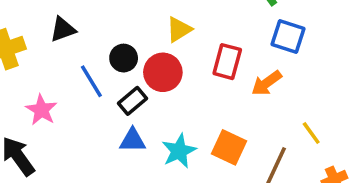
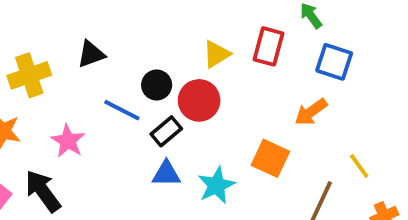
red rectangle: (227, 62) -> (269, 46), moved
blue line: (91, 81) -> (122, 110), turned -32
orange square: (229, 147) -> (270, 158), moved

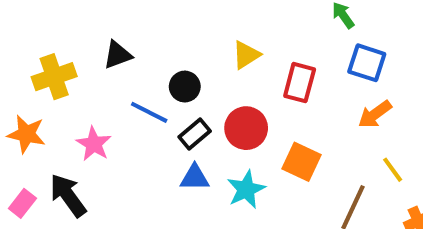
red rectangle: (269, 46) -> (300, 83), moved
red circle: (199, 100) -> (246, 128), moved
orange arrow: (311, 112) -> (375, 114), moved

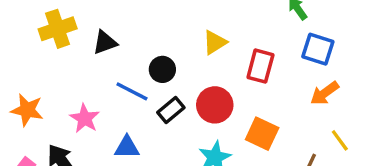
yellow cross: (54, 77) -> (58, 29), moved
blue triangle: (195, 178) -> (127, 147), moved

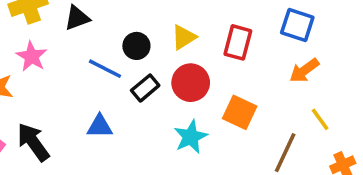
yellow triangle: (215, 42) -> (184, 37), moved
pink star: (85, 118) -> (32, 56), moved

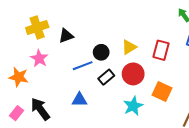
blue line: (105, 69) -> (83, 66), turned -48

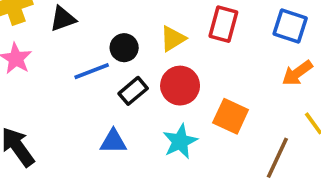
red rectangle: (161, 50) -> (223, 24), moved
blue triangle: (79, 100) -> (113, 141), moved

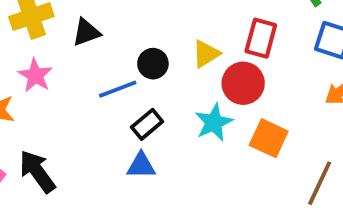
red circle: (180, 86) -> (243, 83), moved
black rectangle: (133, 91) -> (147, 124), moved
cyan star: (180, 141) -> (214, 122), moved

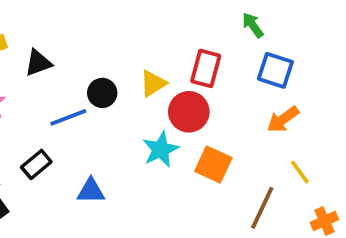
black rectangle: (147, 124) -> (36, 164), moved

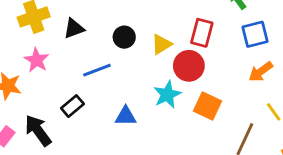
blue square: (275, 70) -> (255, 34), turned -32
black circle: (102, 93) -> (124, 37), moved
blue triangle: (91, 191) -> (126, 116), moved

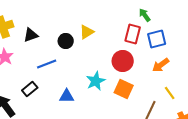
red rectangle: (202, 33) -> (133, 34), moved
yellow triangle: (162, 44) -> (87, 32), moved
red circle: (189, 66) -> (123, 61), moved

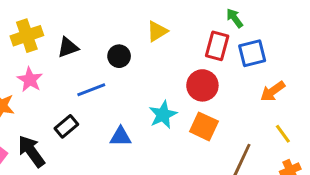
yellow triangle: (87, 32) -> (157, 31), moved
orange arrow: (161, 65) -> (273, 91), moved
yellow line: (170, 93) -> (283, 134), moved

